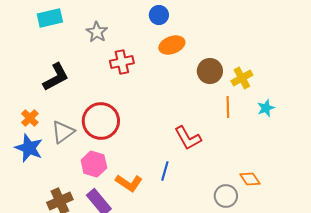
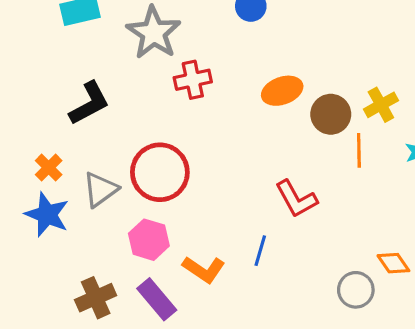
gray star: (97, 32) -> (154, 33), size x1.6
orange ellipse: (172, 45) -> (282, 91), moved
brown circle: (210, 71) -> (331, 114), moved

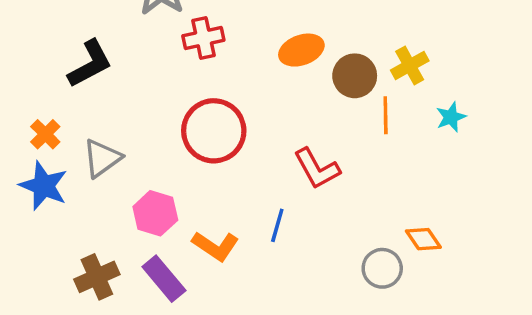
red circle: (160, 172) -> (214, 131), moved

